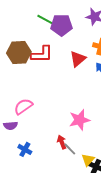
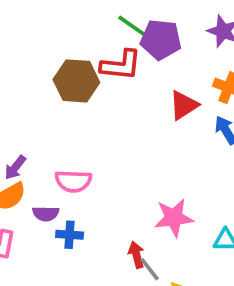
red L-shape: (42, 54) -> (121, 65), moved
pink semicircle: (23, 106) -> (73, 181), turned -150
blue cross: (25, 149) -> (70, 235), moved, turned -32

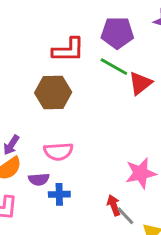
green line: (134, 27) -> (114, 67), moved
red L-shape: (121, 65) -> (68, 50), moved
brown hexagon: (76, 81) -> (53, 92), moved

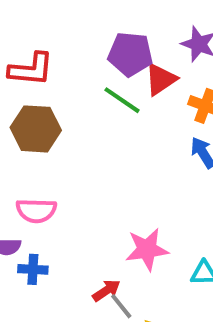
red L-shape: (68, 50) -> (31, 69), moved
red triangle: (140, 83) -> (161, 79), moved
red arrow: (114, 205) -> (106, 290), turned 72

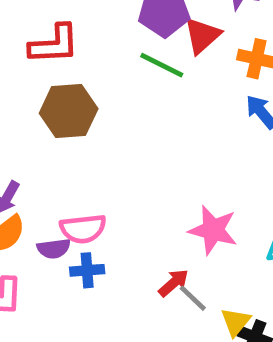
pink semicircle: (36, 211) -> (83, 229), moved
pink star: (147, 249) -> (213, 230), turned 30

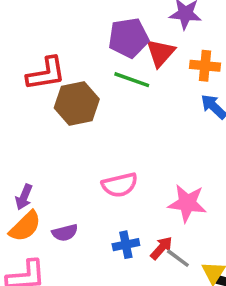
brown hexagon: (69, 111) -> (77, 104), moved
pink semicircle: (83, 229) -> (120, 185), moved
blue cross: (87, 270) -> (126, 245), moved

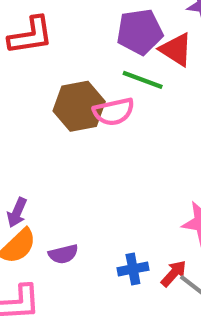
red triangle: (160, 53) -> (176, 50), turned -40
red L-shape: (46, 74) -> (31, 35), moved
pink semicircle: (120, 185) -> (114, 112), moved

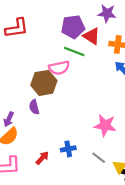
brown hexagon: (79, 106) -> (44, 83), moved
purple semicircle: (63, 254) -> (34, 107), moved, turned 88
red arrow: (174, 273) -> (42, 158), moved

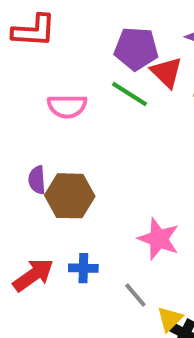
pink semicircle: (59, 68) -> (67, 106), moved
brown hexagon: (44, 83) -> (70, 196), moved
red arrow: (42, 158) -> (33, 275), size x1.5

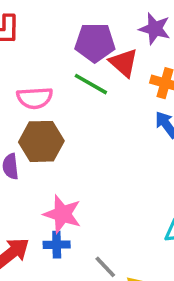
brown hexagon: (70, 196) -> (41, 141), moved
pink star: (159, 239) -> (62, 214), moved

